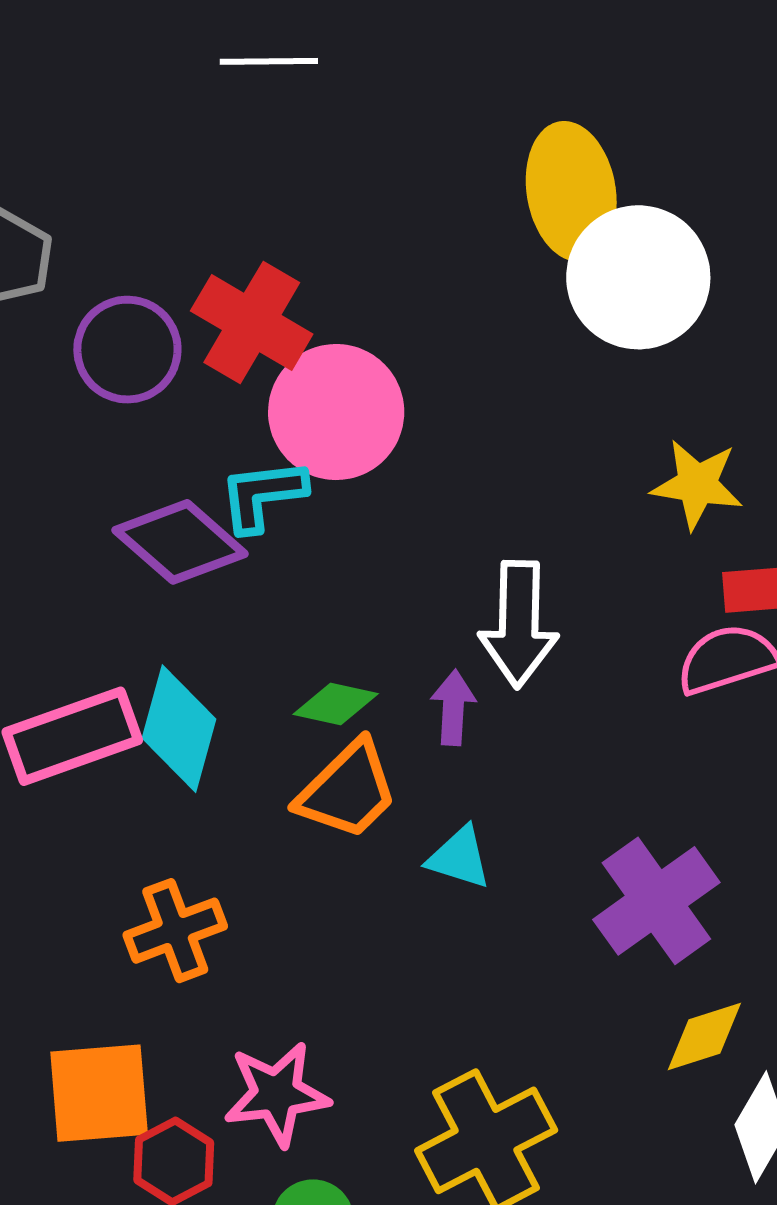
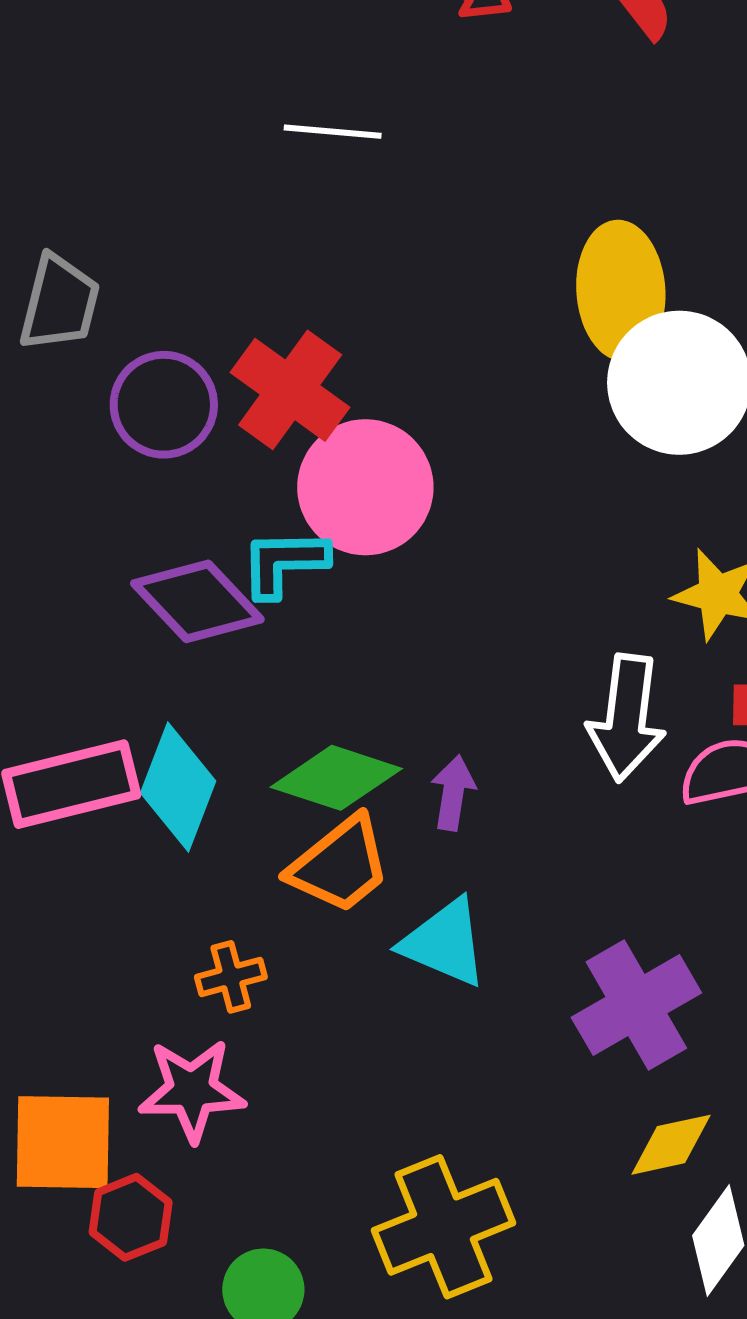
white arrow: (519, 624) -> (626, 718), moved
green diamond: (336, 704) -> (336, 778), size x1.5
cyan triangle: (459, 858) -> (444, 943), size x1.4
orange cross: (175, 931) -> (231, 977), moved, size x0.7
pink star: (277, 1094) -> (192, 1090), moved

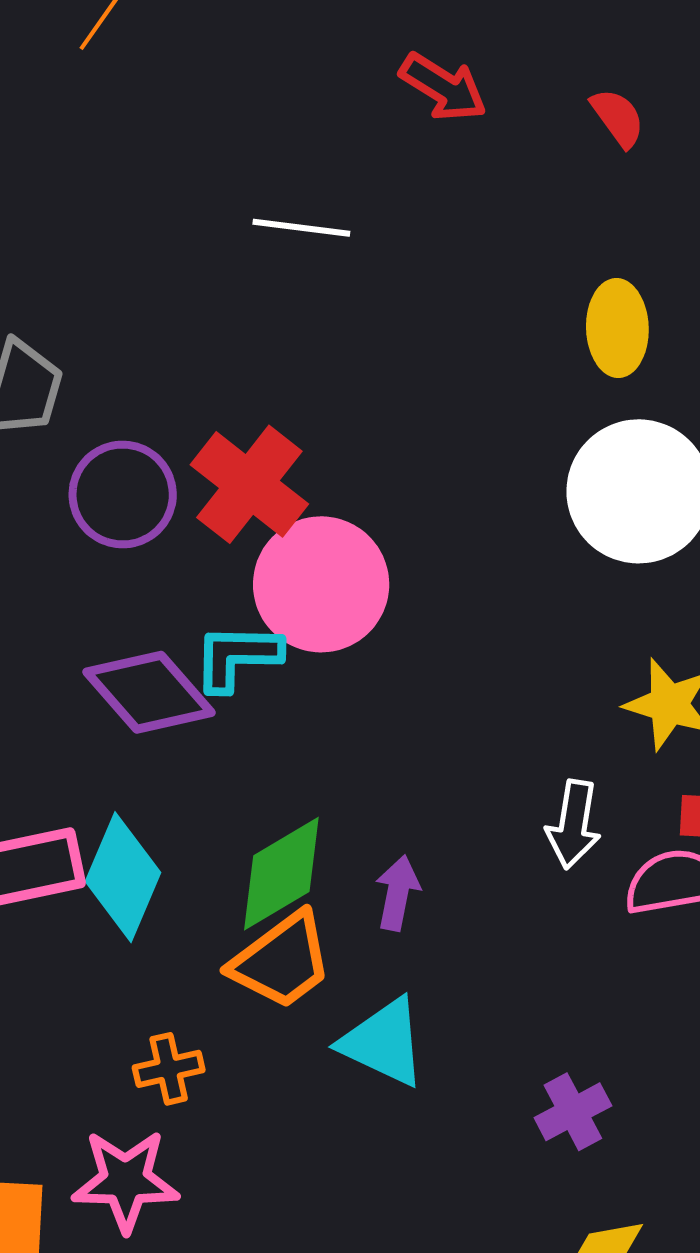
yellow ellipse: (621, 291) -> (617, 328), moved, size x0.7
white arrow: (626, 718) -> (573, 824), size x0.7
green diamond: (336, 778) -> (281, 874), turned -51
purple cross: (636, 1005) -> (573, 1112), size x0.6

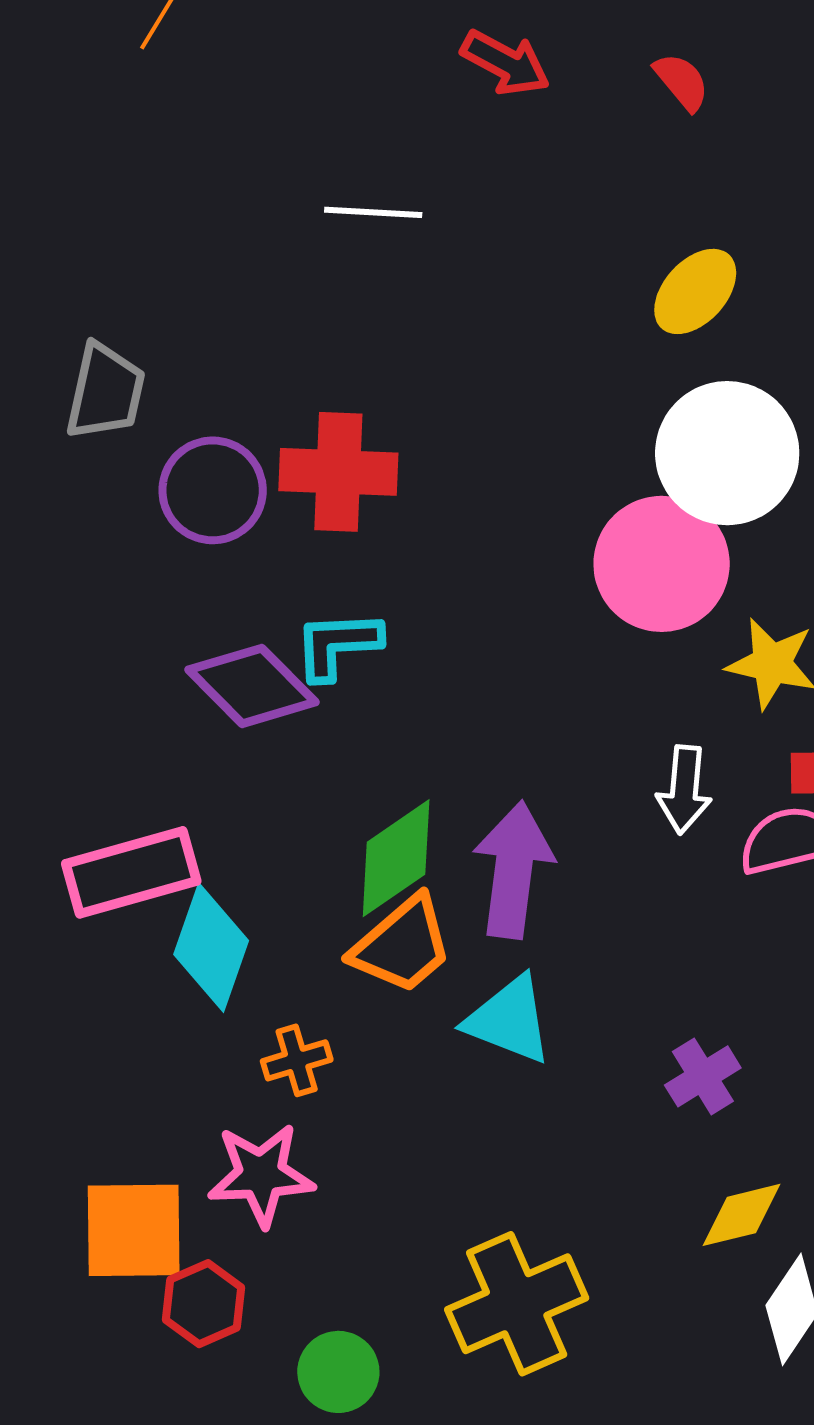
yellow ellipse: (617, 328) -> (695, 291), turned 48
red cross: (249, 484) -> (338, 472), turned -32
pink circle: (321, 584) -> (662, 564), moved
cyan diamond: (123, 877) -> (211, 947), moved
purple arrow: (398, 893) -> (513, 870), size x1.8

